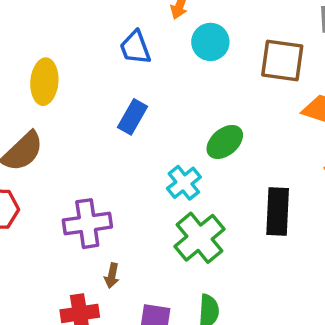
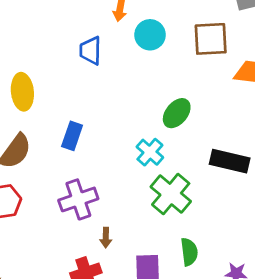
blue trapezoid: (135, 48) -> (90, 51), turned 32
blue rectangle: (133, 117) -> (72, 136), moved
black rectangle: (278, 211) -> (230, 161), turned -69

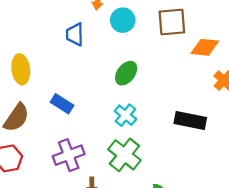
green ellipse: (177, 113) -> (126, 73), moved
blue rectangle: (72, 136) -> (62, 104), turned -75
green cross: (171, 194) -> (124, 155), moved

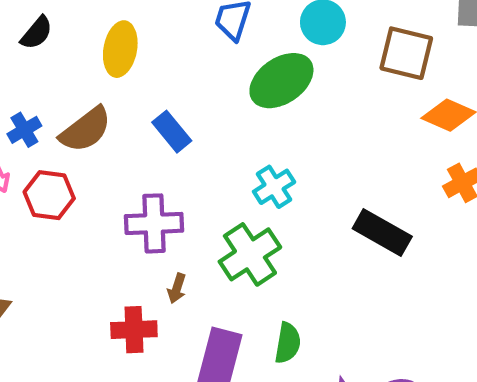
green ellipse: (126, 73) -> (281, 81), moved, size x1.4

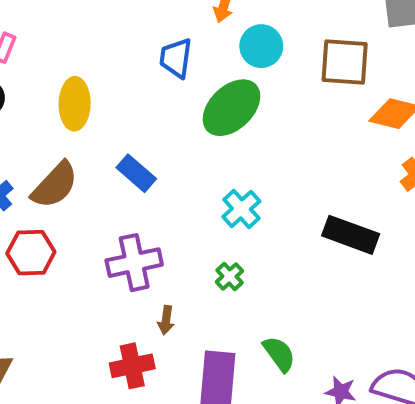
green cross: (250, 254) -> (230, 276), size x0.5
green semicircle: (288, 343) -> (279, 354), turned -36

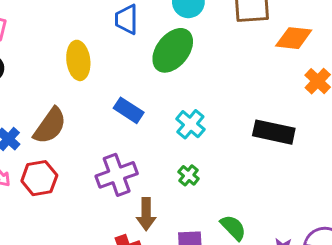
yellow ellipse: (75, 104) -> (78, 60), moved
blue rectangle: (136, 173) -> (129, 110), moved
brown arrow: (166, 320) -> (146, 214), size x1.5

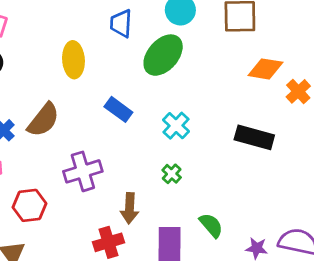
orange diamond: (294, 38) -> (265, 69), moved
purple cross: (117, 175) -> (83, 171), moved
red hexagon: (39, 178) -> (29, 205), moved

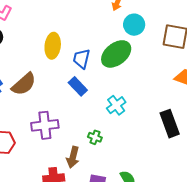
blue trapezoid: (121, 23) -> (82, 59), moved
black rectangle: (254, 137) -> (170, 124), turned 44
green cross: (172, 174) -> (95, 137), moved, turned -32

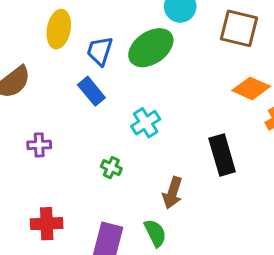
purple cross: (45, 125) -> (39, 145), size x0.6
brown arrow: (73, 157) -> (172, 193), moved

